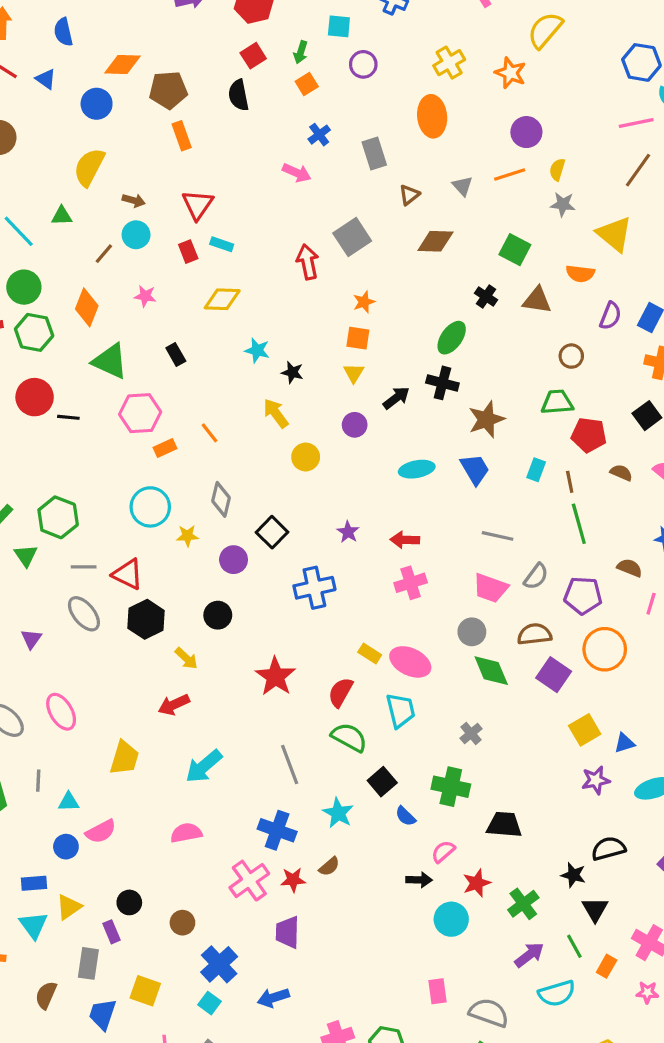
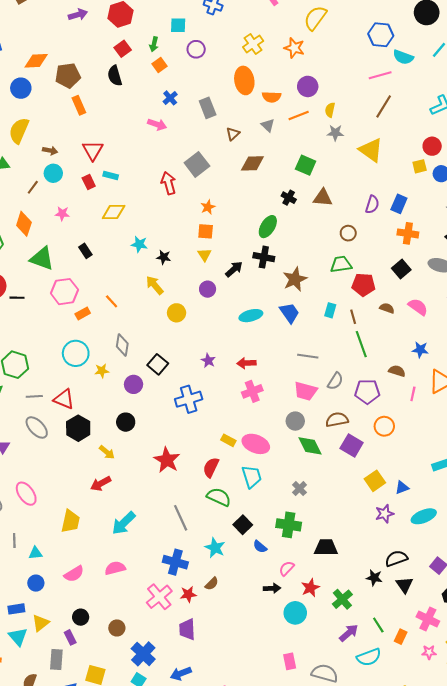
orange semicircle: (580, 274) -> (272, 97), moved
orange circle: (605, 649) -> (384, 426), size x0.7
pink semicircle: (101, 831) -> (74, 574), moved
black triangle: (595, 909) -> (404, 585), moved

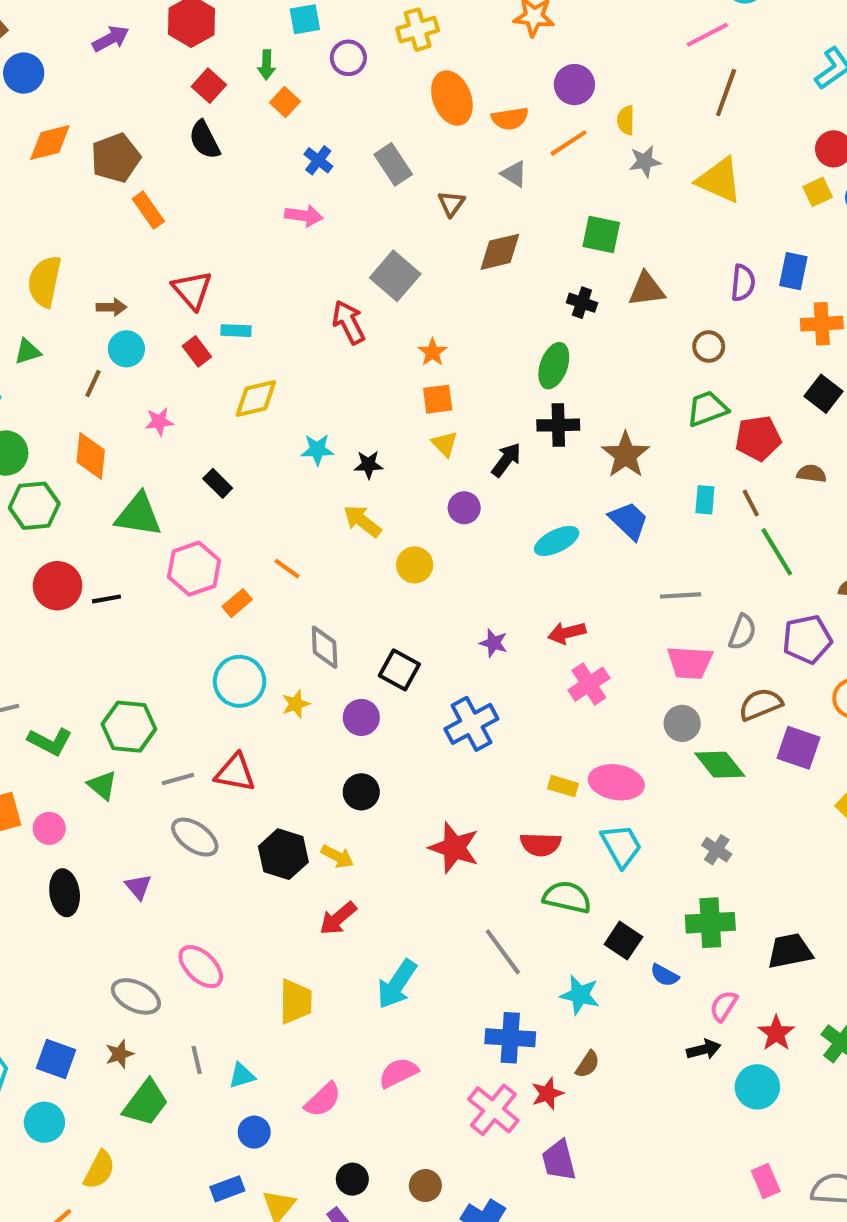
yellow cross: (253, 44) -> (418, 30), moved, turned 30
blue circle: (21, 88) -> (24, 73), moved
black hexagon: (78, 428) -> (283, 854), moved
red semicircle: (211, 467) -> (541, 844), turned -102

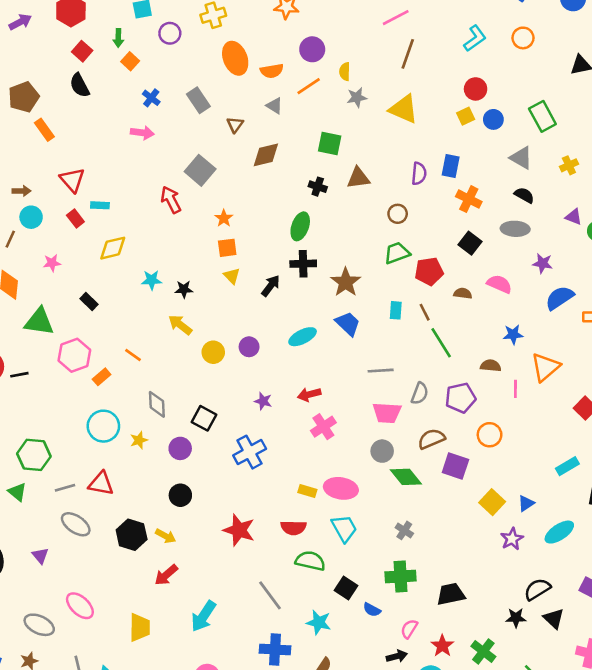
orange cross: (822, 324) -> (469, 199), turned 30
purple circle: (464, 508) -> (249, 347), moved

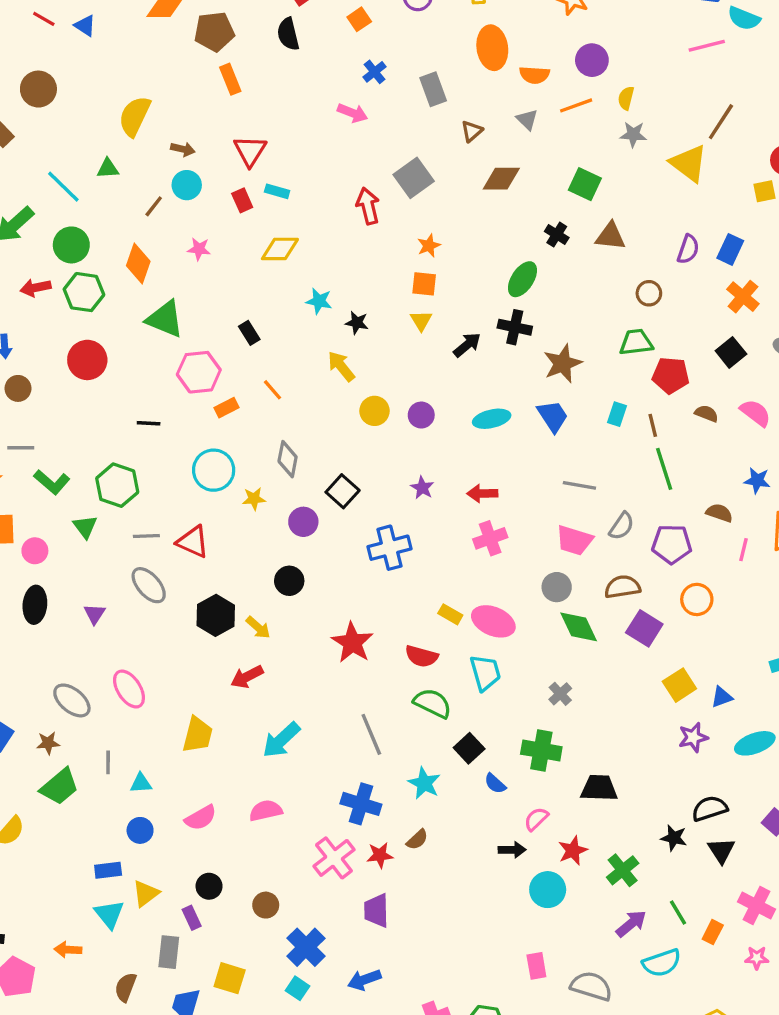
brown line: (408, 54) -> (721, 122), moved
black rectangle: (89, 302) -> (249, 333), moved
black line: (19, 375) -> (149, 423), moved

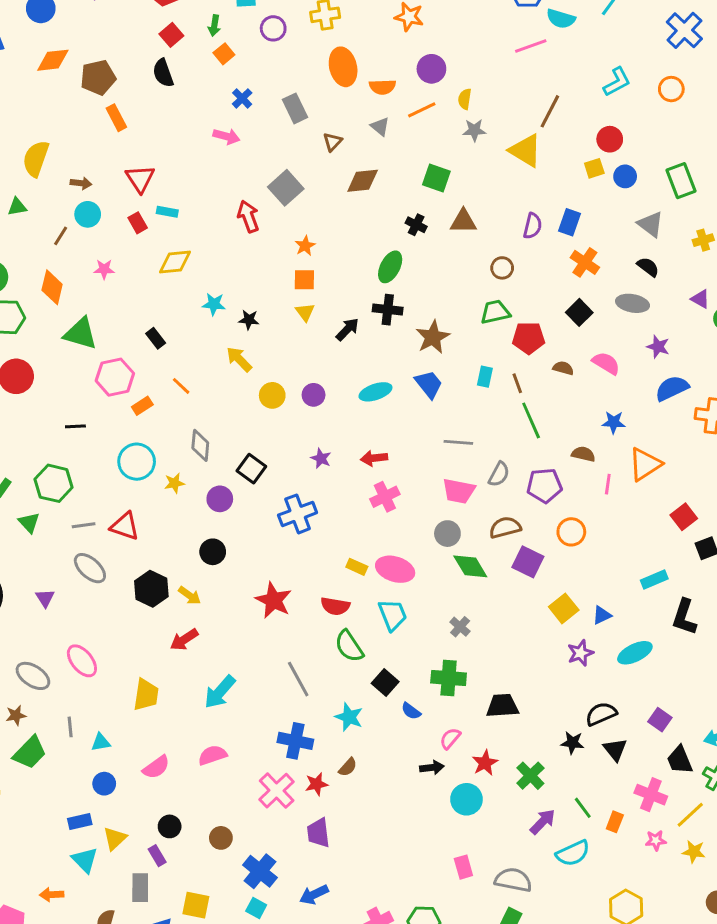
green semicircle: (433, 703) -> (349, 646), turned -144

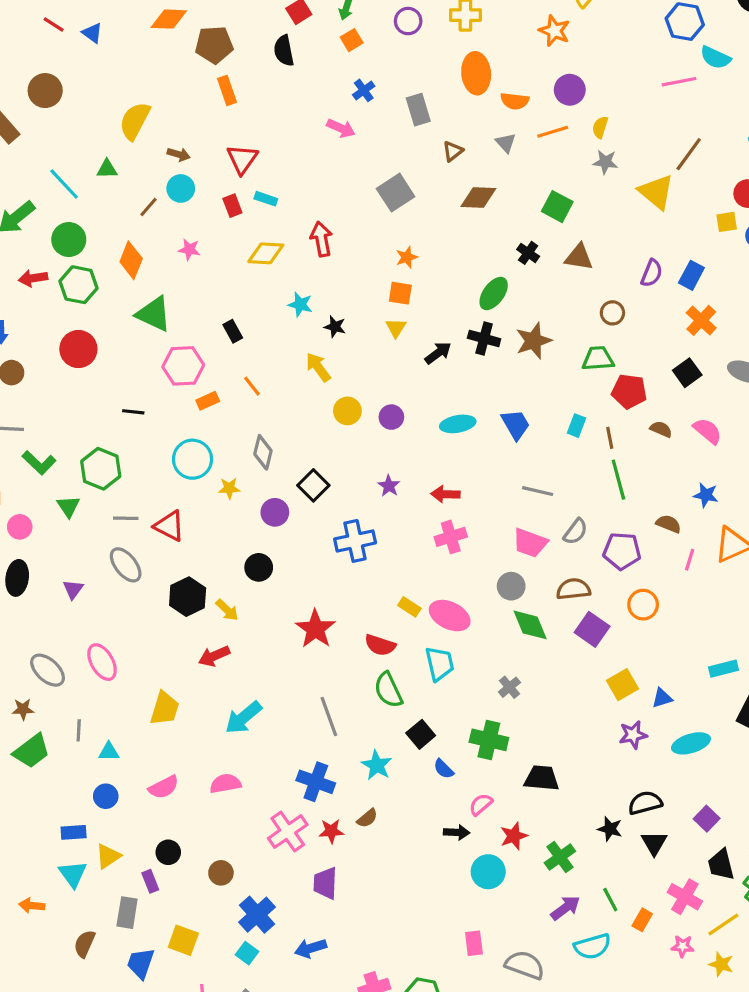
red arrow: (248, 216) -> (321, 239), moved
brown star: (433, 337) -> (534, 341), moved

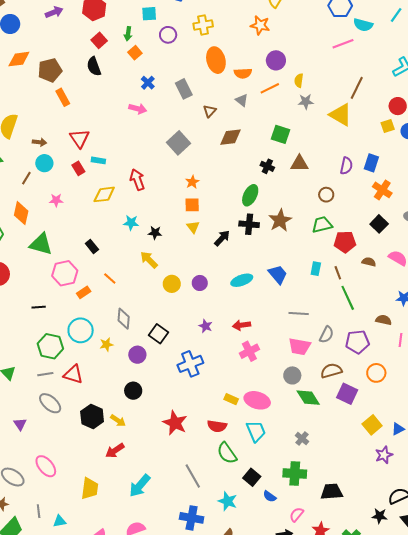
green hexagon: (101, 469) -> (50, 346), moved

